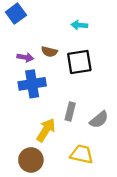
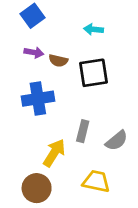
blue square: (16, 14) -> (32, 16), moved
purple arrow: (25, 57) -> (34, 52), moved

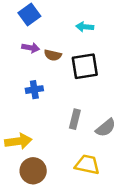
blue cross: (38, 99) -> (34, 90), size x0.6
yellow arrow: (54, 153) -> (18, 141), moved, turned 50

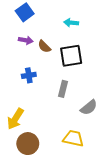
brown semicircle: (53, 55) -> (44, 46), turned 32
gray rectangle: (75, 119) -> (63, 89), moved
yellow arrow: (18, 141) -> (15, 119), turned 130

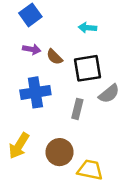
blue cross: (29, 75) -> (35, 92), size x1.6
gray semicircle: (89, 107) -> (109, 94), moved
brown circle: (28, 144) -> (60, 152), moved

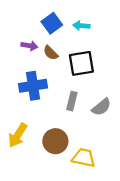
blue square: (30, 15) -> (52, 23), moved
gray semicircle: (109, 94) -> (101, 107), moved

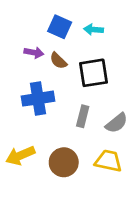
blue square: (52, 23) -> (60, 27), turned -30
yellow arrow: (18, 135) -> (20, 155), turned 35
yellow trapezoid: (84, 158) -> (108, 161), moved

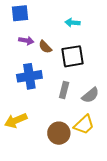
blue square: (60, 27) -> (20, 13), moved, turned -30
yellow trapezoid: (108, 161) -> (84, 125), turned 125
brown circle: (64, 162) -> (59, 133), moved

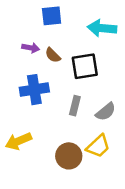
blue square: (20, 13) -> (52, 16), moved
cyan arrow: (73, 23) -> (102, 28), moved, size x1.6

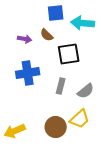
blue square: (52, 16) -> (56, 13), moved
brown semicircle: (53, 55) -> (47, 35), moved
yellow arrow: (18, 141) -> (15, 131), moved

